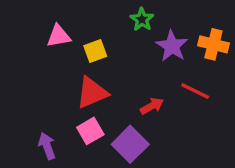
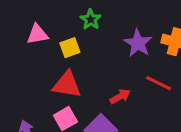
green star: (142, 19) -> (91, 20), moved
red triangle: (92, 93) -> (67, 85), turned 32

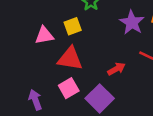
pink triangle: (37, 34) -> (44, 35), moved

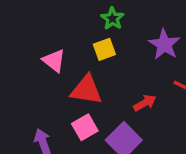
yellow square: (73, 26) -> (104, 49), moved
pink triangle: (44, 35) -> (54, 61), turned 48

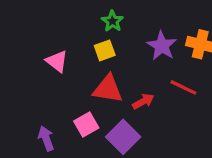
red triangle: (86, 90) -> (108, 89), moved

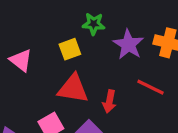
green star: (112, 21) -> (94, 24), moved, turned -30
red arrow: (143, 101) -> (109, 101), turned 130

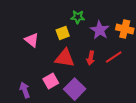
red line: (151, 87) -> (114, 57), turned -60
red arrow: (109, 101) -> (91, 58), moved

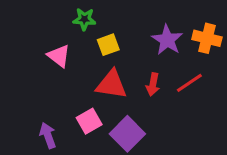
green star: (78, 17) -> (84, 19), moved

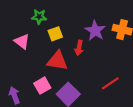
red line: (189, 83) -> (110, 83), moved
red arrow: (153, 84) -> (79, 48), moved

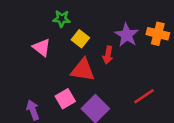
yellow square: (55, 34) -> (80, 39), turned -32

